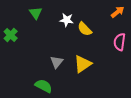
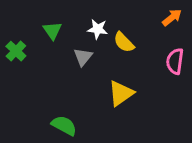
green triangle: (36, 13) -> (52, 31), moved
gray triangle: (57, 62) -> (83, 57), moved

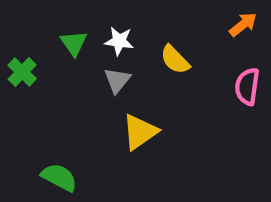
white star: (98, 29) -> (119, 41), moved
yellow triangle: (121, 93) -> (140, 132), moved
green semicircle: (64, 125) -> (59, 177), moved

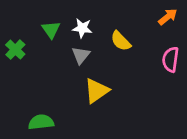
green semicircle: (59, 177) -> (41, 122), turned -35

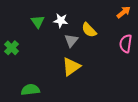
green cross: (15, 50) -> (11, 48), moved
gray triangle: (81, 55) -> (71, 40), moved

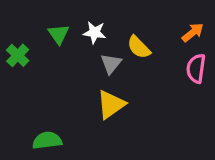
orange arrow: (124, 12) -> (193, 32), moved
green cross: (11, 48) -> (18, 55), moved

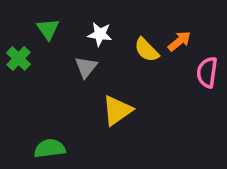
orange arrow: (193, 32) -> (179, 41), moved
green triangle: (59, 34) -> (48, 29), moved
gray triangle: (111, 64) -> (86, 67), moved

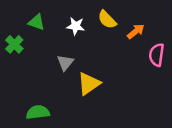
green triangle: (48, 29) -> (37, 22), turned -36
yellow semicircle: (147, 50) -> (107, 20), moved
gray triangle: (86, 67) -> (65, 63), moved

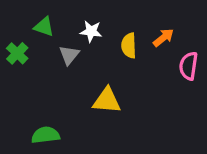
yellow semicircle: (107, 20) -> (129, 46), moved, turned 42
gray triangle: (65, 63) -> (69, 55), moved
yellow triangle: (89, 84) -> (107, 101), turned 40

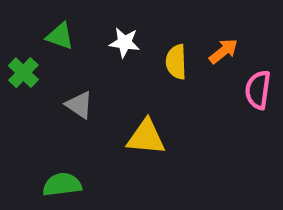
gray triangle: (69, 55) -> (79, 105), moved, turned -35

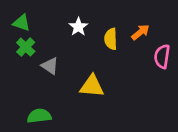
green triangle: (60, 36) -> (22, 23), moved
white star: (124, 43) -> (78, 27), turned 30
green cross: (23, 73) -> (26, 47), moved

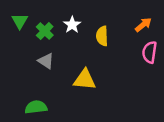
green triangle: (22, 23) -> (20, 21), turned 42
orange arrow: (140, 32) -> (143, 25), moved
green cross: (26, 47) -> (45, 31), moved

